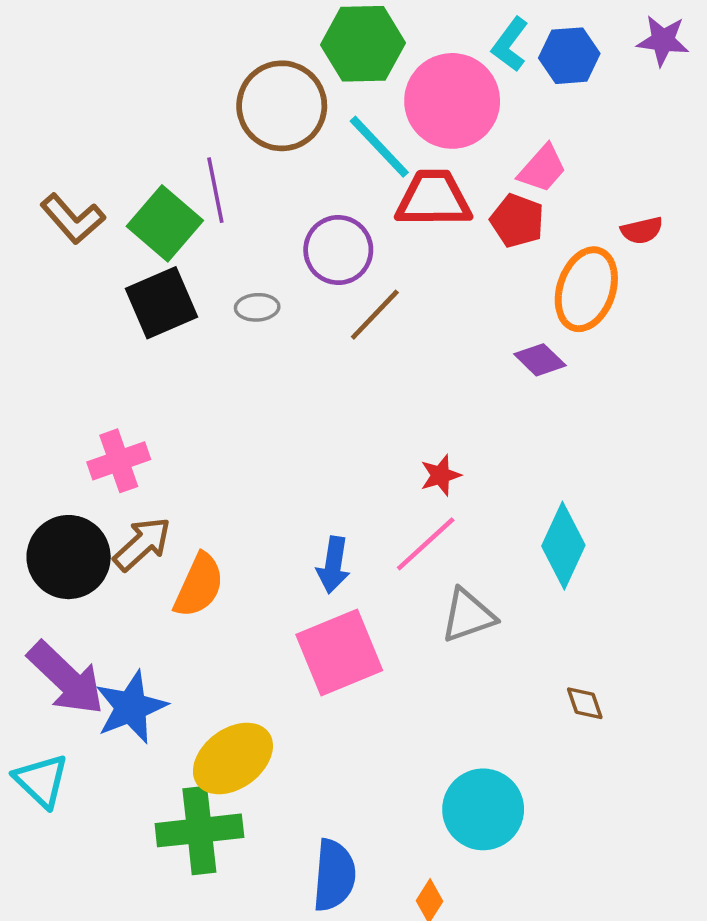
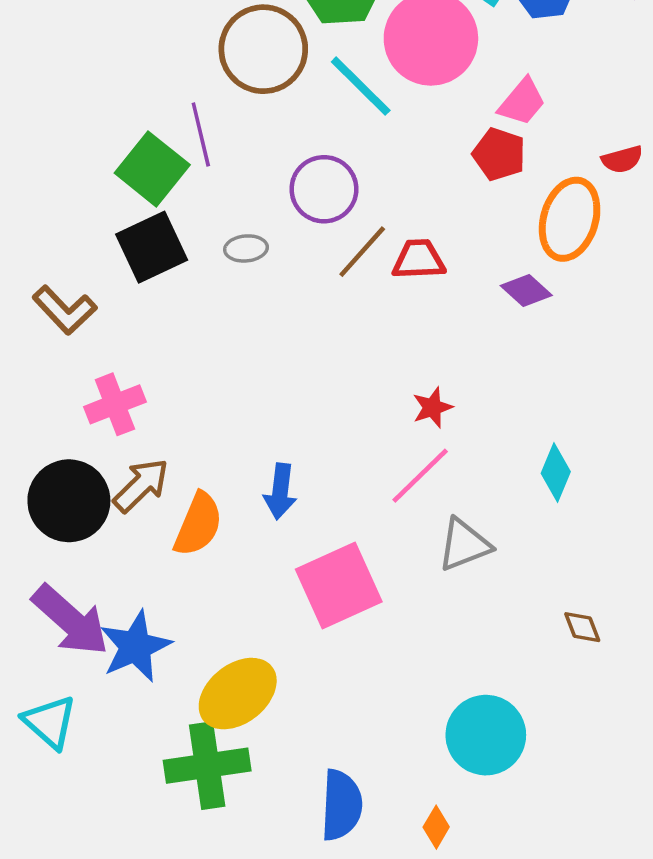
red trapezoid: (433, 199) -> (419, 259), moved, size x0.7
brown L-shape: (73, 219) -> (65, 310), moved
cyan diamond: (563, 546) -> (556, 473), size x0.7
blue arrow: (333, 565) -> (280, 491), moved

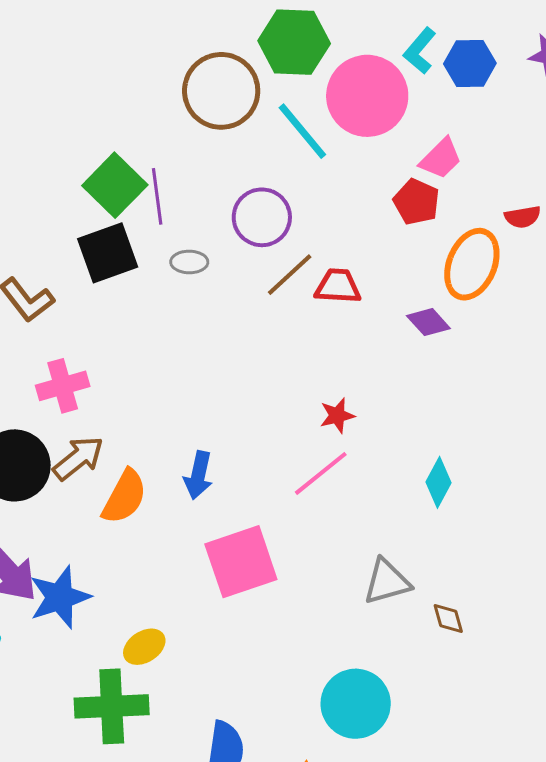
purple line: (201, 135) -> (157, 196), moved
gray triangle: (464, 545) -> (387, 582), moved
yellow ellipse: (238, 694) -> (144, 647), size x0.6

